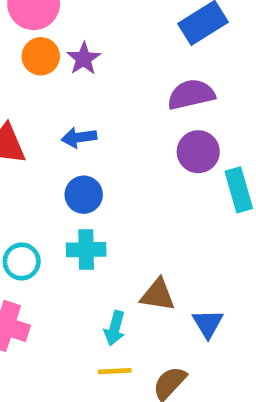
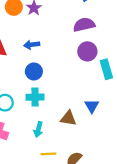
blue triangle: (208, 324) -> (92, 106), moved
cyan arrow: (115, 328) -> (38, 129), moved

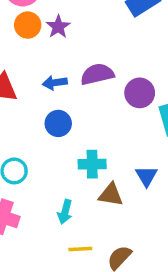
purple semicircle: (84, 25) -> (97, 74), moved
cyan cross: (35, 97) -> (92, 164), moved

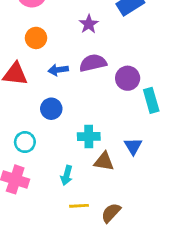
orange circle: (28, 25) -> (36, 38), moved
purple star: (58, 27) -> (89, 24), moved
blue circle: (58, 123) -> (51, 109), moved

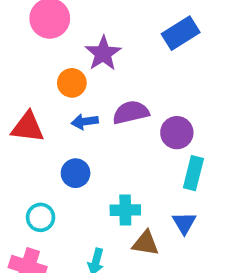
purple star: (89, 24) -> (103, 53), moved, size x1.4
orange circle: (36, 38) -> (72, 83), moved
cyan rectangle: (151, 100) -> (193, 173), moved, turned 30

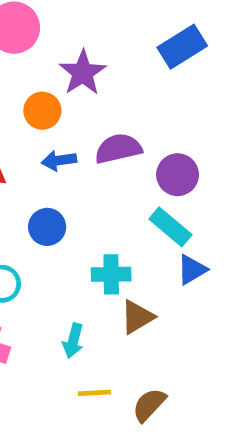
cyan rectangle: (193, 173) -> (170, 227), moved, turned -64
blue triangle: (184, 223) -> (192, 270), moved, turned 30
brown triangle: (146, 243) -> (137, 317), turned -40

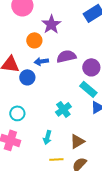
blue circle: (47, 227) -> (27, 77), moved
cyan cross: (111, 274) -> (63, 109), turned -35
brown triangle: (137, 317) -> (77, 141), moved

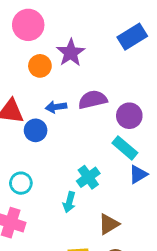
orange circle: (34, 40) -> (40, 66), moved
cyan arrow: (47, 137) -> (69, 202), moved

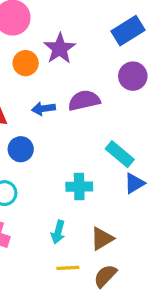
purple circle: (129, 116) -> (133, 76), moved
blue circle: (36, 130) -> (21, 149), moved
cyan cross: (88, 177) -> (79, 187), turned 35
cyan arrow: (69, 202) -> (58, 232), moved

